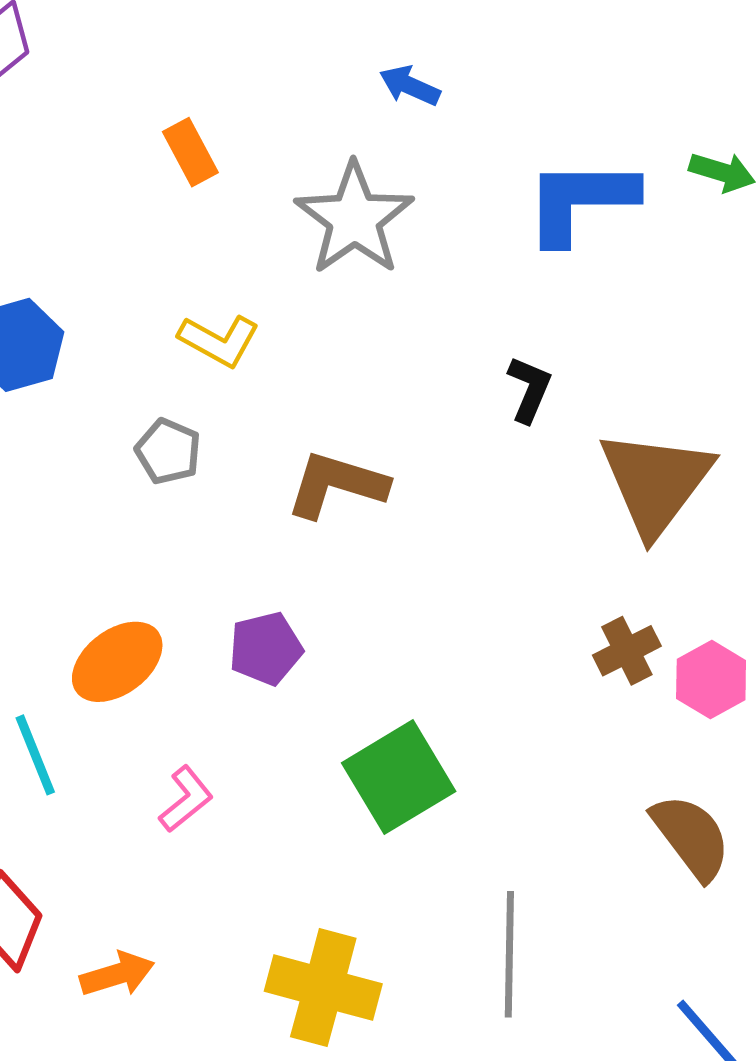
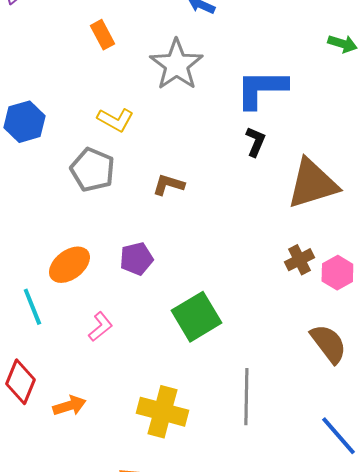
blue L-shape: (580, 201) -> (261, 89), moved
gray pentagon: (168, 451) -> (92, 170), size x1.5
brown triangle: (656, 482) -> (312, 184), turned 36
brown L-shape: (337, 485) -> (168, 185), size x0.7

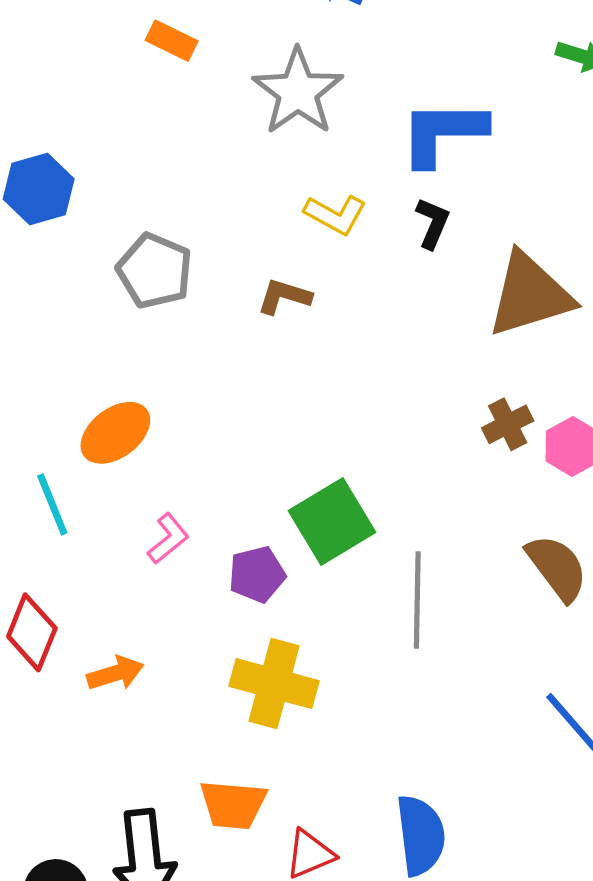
orange rectangle: (102, 35) -> (172, 41), turned -36
yellow L-shape: (115, 120) -> (335, 215), moved
purple pentagon: (136, 259) -> (257, 574), moved
gray line: (246, 397) -> (417, 600), moved

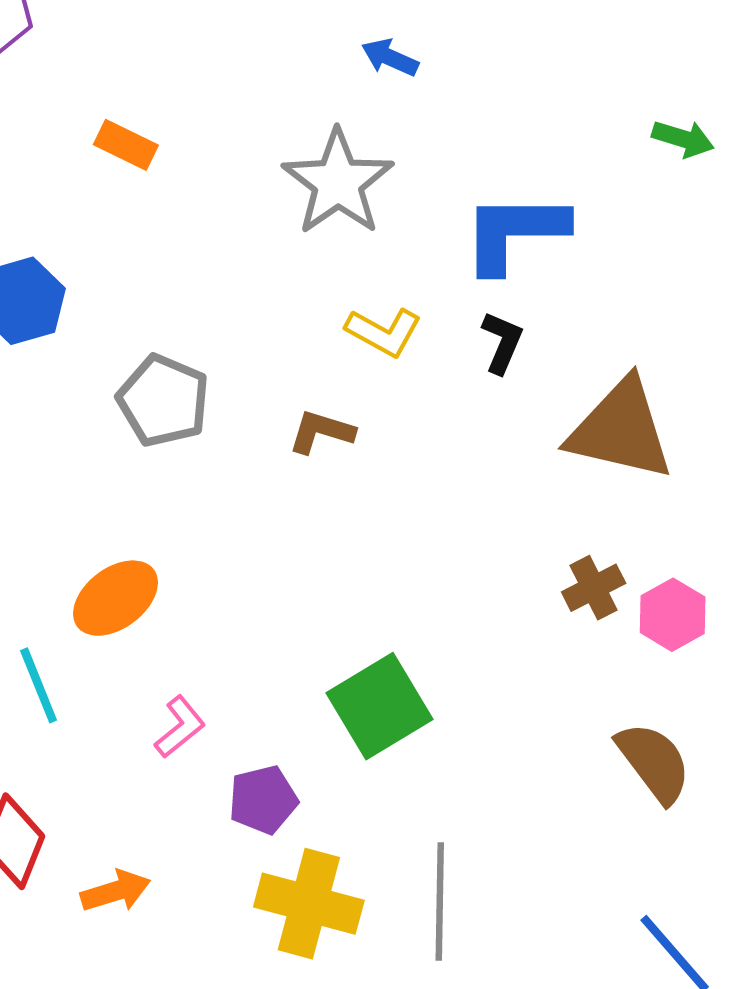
orange rectangle: (172, 41) -> (126, 145), moved
brown triangle: (530, 295) -> (621, 430), turned 30
purple pentagon: (257, 574) -> (263, 800), moved
gray line: (417, 600) -> (440, 902), moved

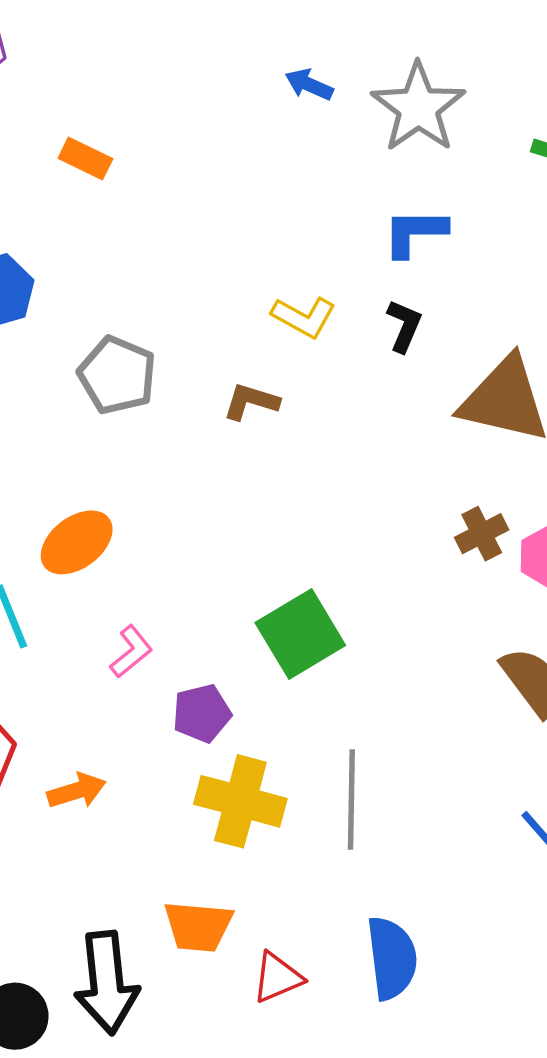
gray star: (338, 182) -> (418, 107), moved
blue L-shape: (515, 232) -> (415, 232), size x0.7

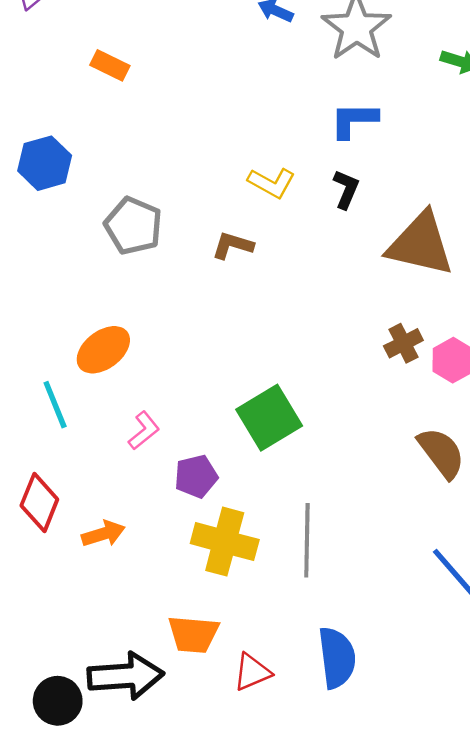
black arrow: (107, 983) -> (126, 676), turned -88

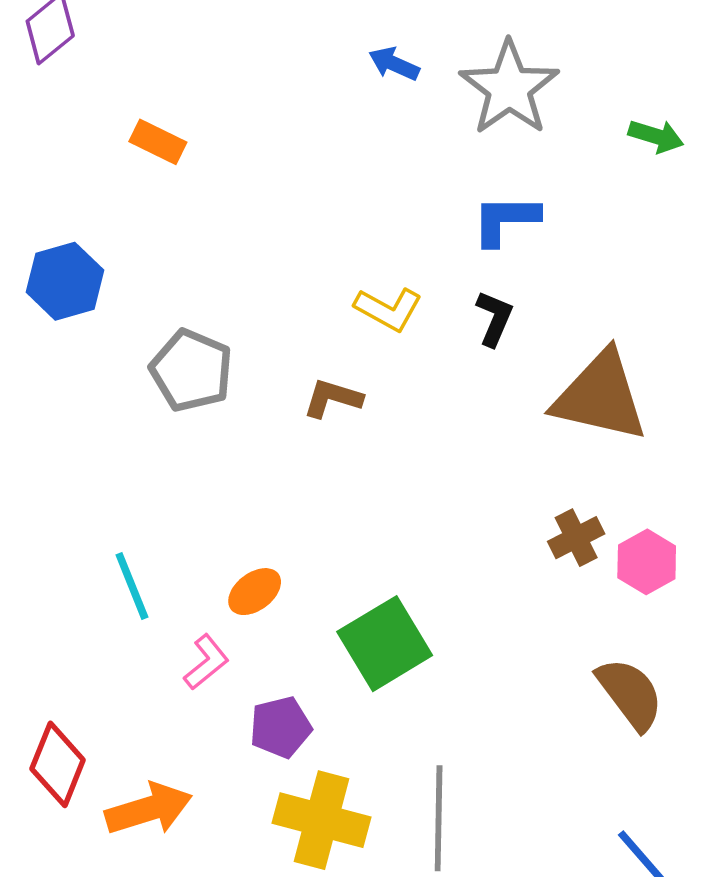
orange ellipse: (103, 350) -> (255, 592), moved, size x0.7
cyan line: (55, 405) -> (132, 586), moved
orange arrow: (103, 534) -> (149, 809), size x1.4

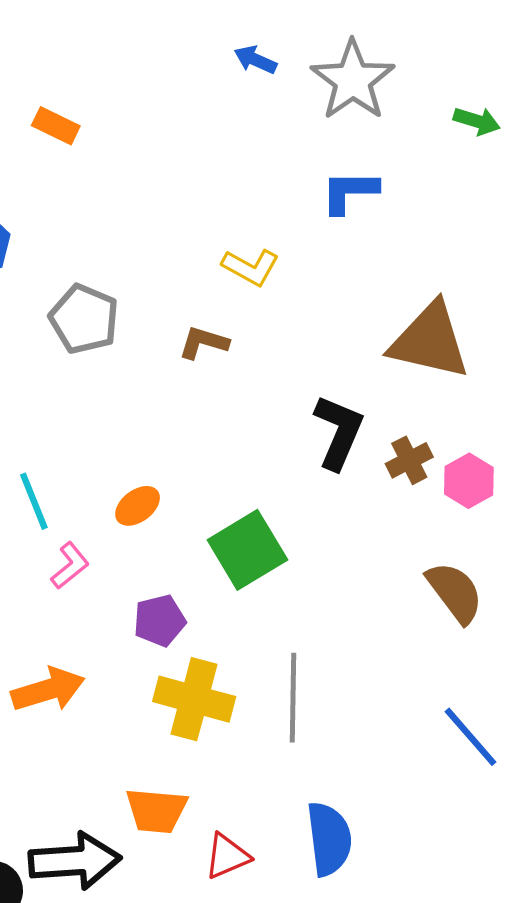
black L-shape: (494, 318) -> (339, 432), moved, size x1.6
pink L-shape: (206, 662) -> (70, 566), moved

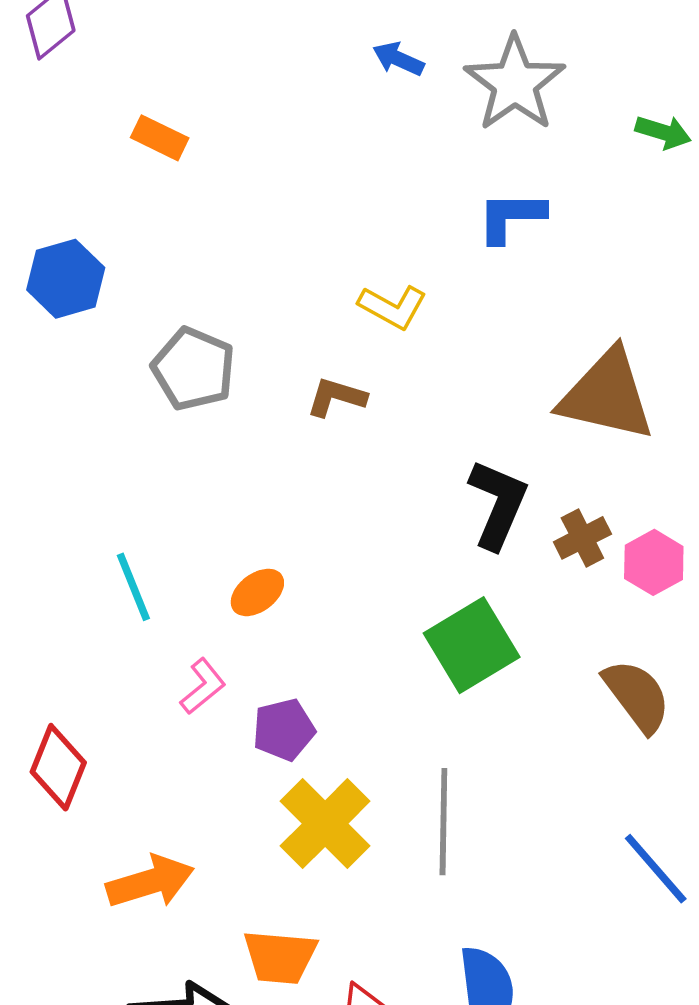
green square: (247, 550) -> (472, 645), moved
pink L-shape: (70, 566) -> (203, 686), moved
orange arrow: (48, 690) -> (150, 882), moved
yellow cross: (194, 699) -> (325, 824), turned 30

